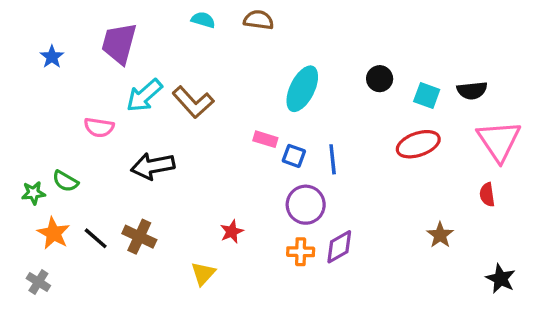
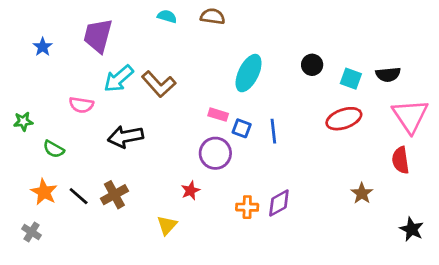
green star: (33, 193) -> (23, 121), moved
red semicircle: (487, 195) -> (401, 160), size x1.4
purple circle: (306, 205) -> (215, 153), moved
brown cross: (139, 237) -> (114, 195), turned 36

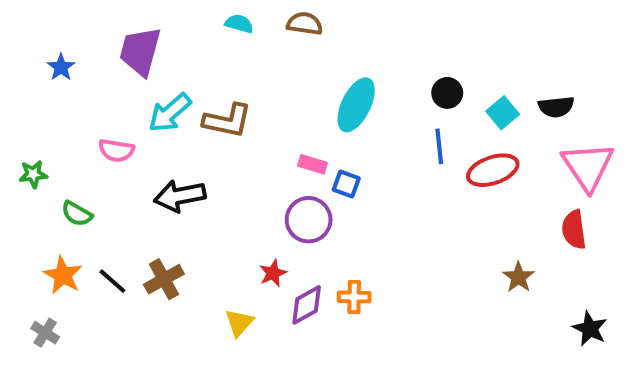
cyan square: (351, 79) -> (503, 113), turned 30
brown L-shape: (159, 84) -> (227, 121), turned -36
blue line: (273, 131) -> (439, 146), moved
purple diamond: (279, 203) -> (307, 305), moved

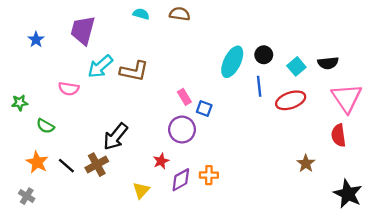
cyan ellipse: (356, 105) -> (232, 62), moved
pink rectangle: (313, 164) -> (184, 97), turned 42
black arrow: (180, 196) -> (115, 137), moved, turned -40
black star: (590, 329) -> (348, 194), size x1.4

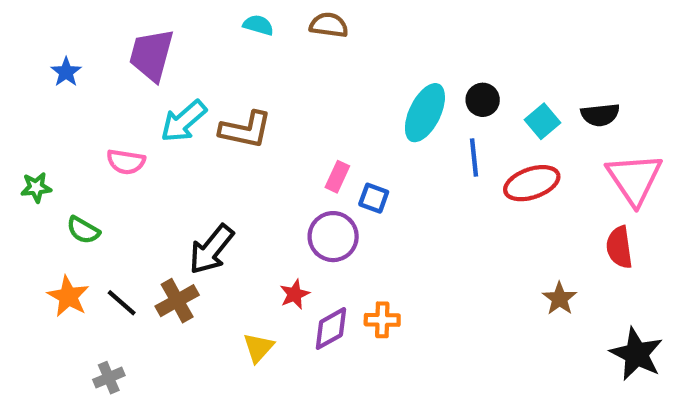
pink rectangle: (184, 97) -> (337, 177), turned 56
gray cross: (27, 196) -> (109, 378), moved, turned 35

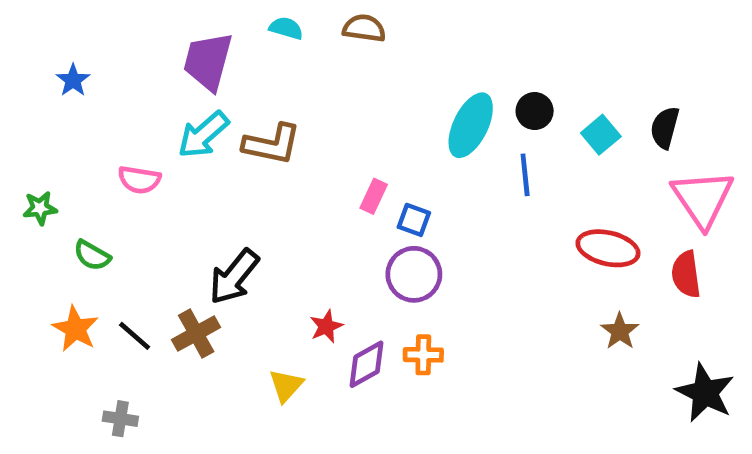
purple trapezoid: (151, 55) -> (208, 61), moved
black semicircle: (600, 115) -> (665, 128), turned 111
red ellipse: (532, 183) -> (608, 248), moved, turned 32
purple circle: (333, 237) -> (414, 274), moved
gray cross: (109, 378) -> (120, 419), turned 32

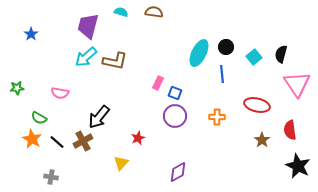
pink semicircle: (139, 180) -> (60, 93), moved
green semicircle: (92, 255) -> (39, 118), moved
red semicircle: (686, 274) -> (290, 130), moved
orange cross: (423, 355) -> (217, 117), moved
purple diamond: (367, 364) -> (178, 172), moved

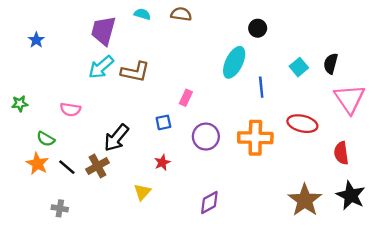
black circle: (226, 47) -> (258, 28), moved
blue square: (175, 93) -> (163, 122), moved, turned -32
orange cross: (217, 117) -> (255, 138), size x1.8
brown star: (262, 140) -> (305, 200), moved, size x1.8

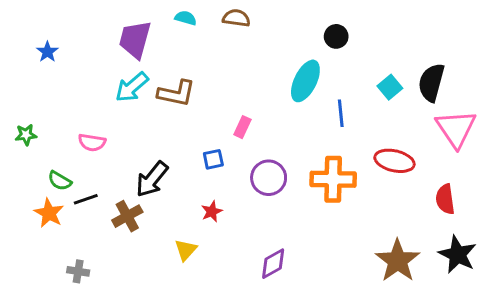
black semicircle: (331, 64) -> (431, 83), size x1.4
black line: (67, 167) -> (86, 199), moved, turned -60

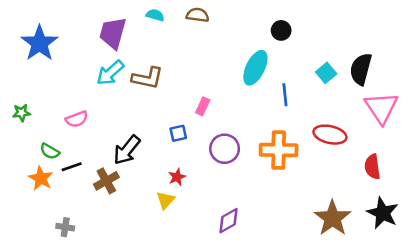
blue star: (47, 52) -> (39, 43), size x2.0
pink semicircle: (92, 142) -> (77, 119), turned -30
yellow triangle: (186, 250) -> (165, 200), moved

